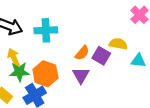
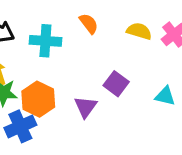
yellow semicircle: (118, 44) -> (139, 31), moved
orange semicircle: (82, 53) -> (89, 24), moved, turned -84

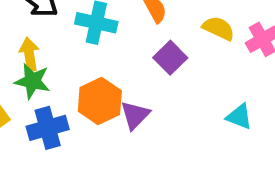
purple square: (116, 84) -> (170, 58), moved
orange hexagon: (38, 99) -> (100, 101), moved

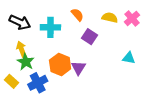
green star: (32, 81) -> (26, 62), turned 30

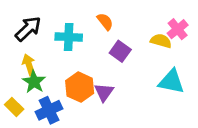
yellow semicircle: (110, 18) -> (161, 41), moved
black arrow: (20, 22) -> (28, 29), turned -70
cyan triangle: (129, 58) -> (171, 82), size x1.5

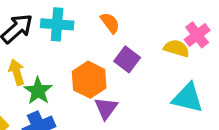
cyan cross: (69, 37) -> (57, 24), moved
green star: (34, 82) -> (38, 91), moved
orange hexagon: (80, 87) -> (89, 80), moved

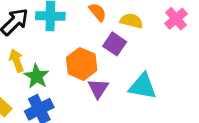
yellow semicircle: (177, 48) -> (131, 21), moved
cyan triangle: (188, 98) -> (143, 86), moved

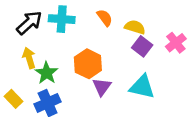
pink cross: (176, 19) -> (176, 43), moved
purple square: (115, 44) -> (142, 46), moved

